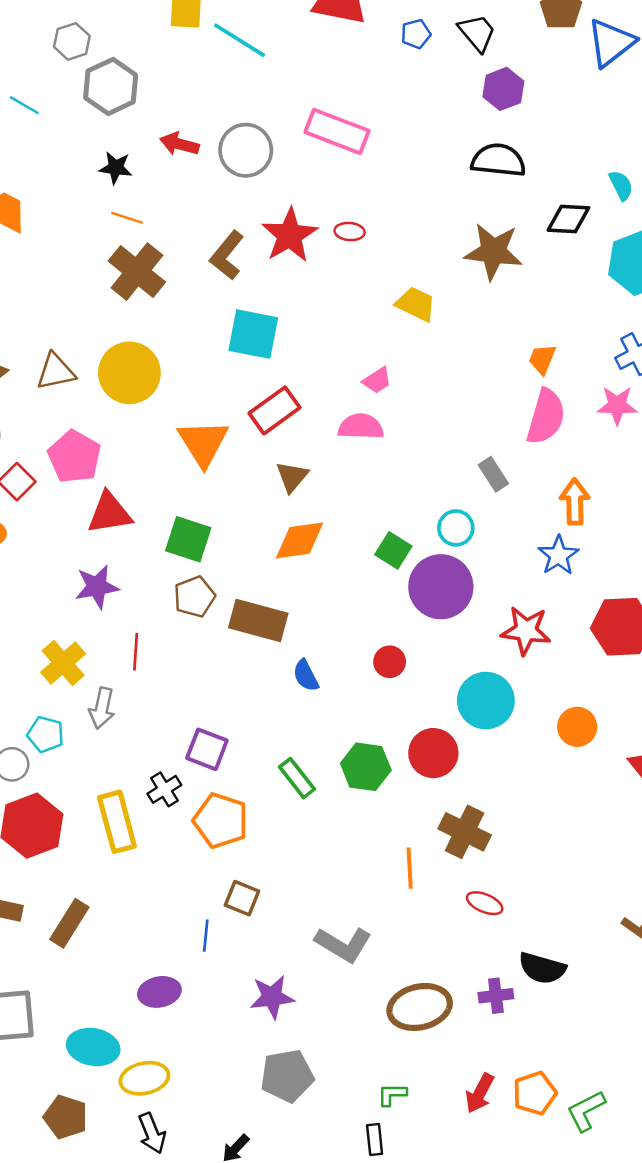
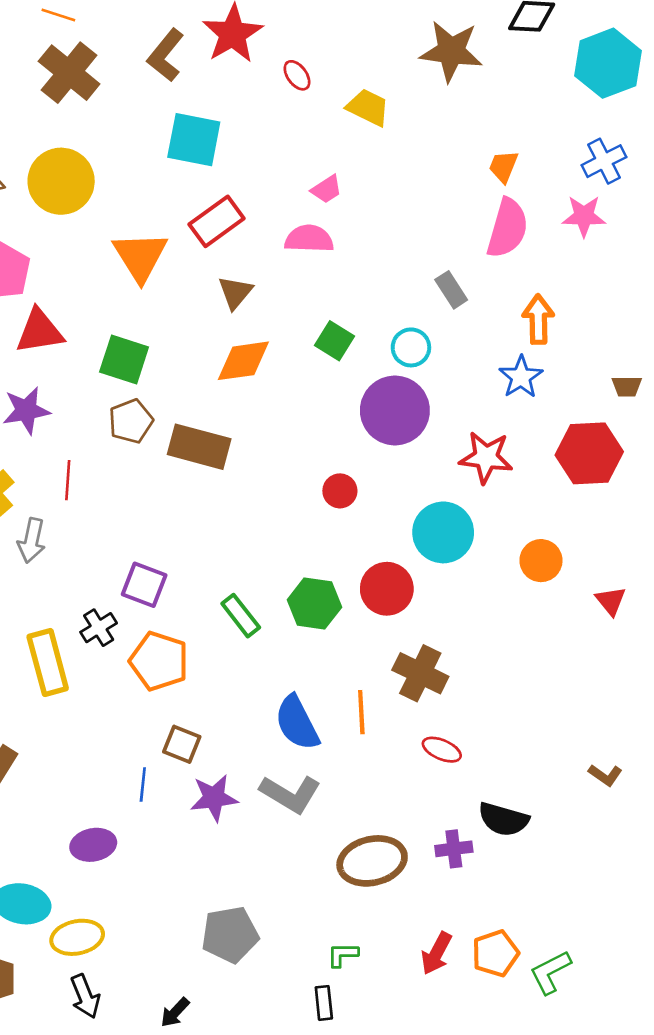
red ellipse: (350, 232) -> (297, 75), moved, turned 48
green square: (393, 550) -> (335, 341), moved
blue semicircle: (306, 676) -> (297, 723), moved, size x1.6
purple star: (272, 997) -> (214, 798), moved

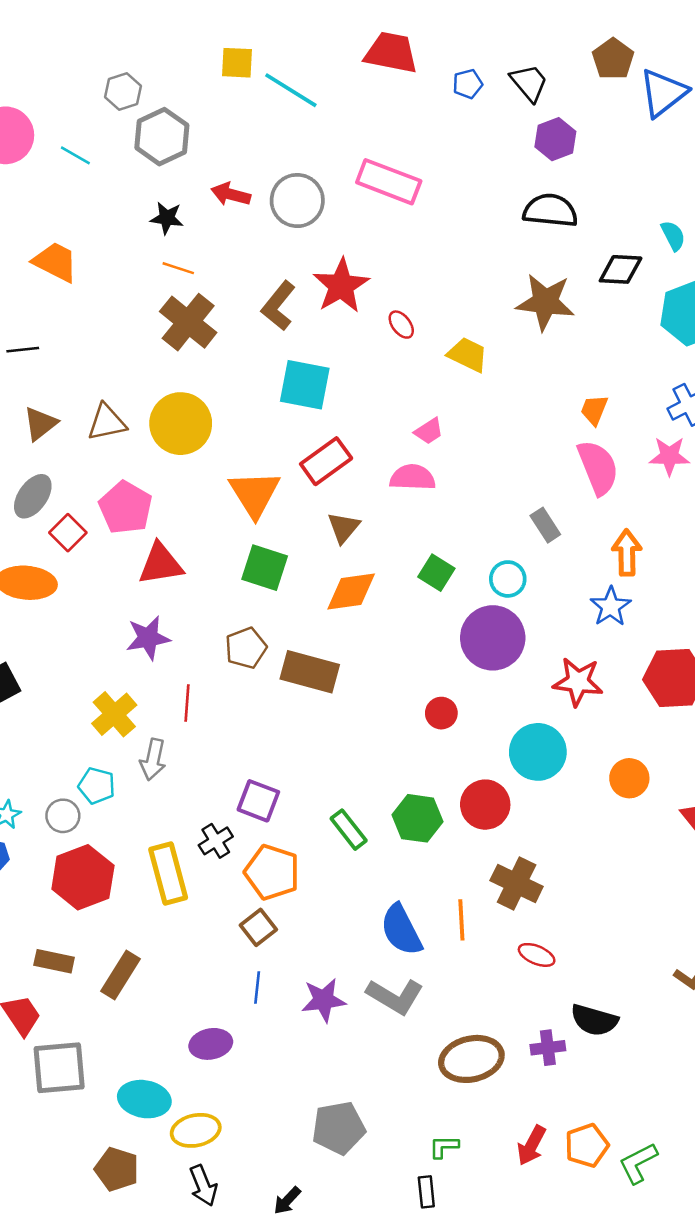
pink semicircle: (507, 228) -> (598, 467), turned -38
green square: (124, 360) -> (265, 568), moved
brown square: (182, 744) -> (258, 927), moved, turned 30

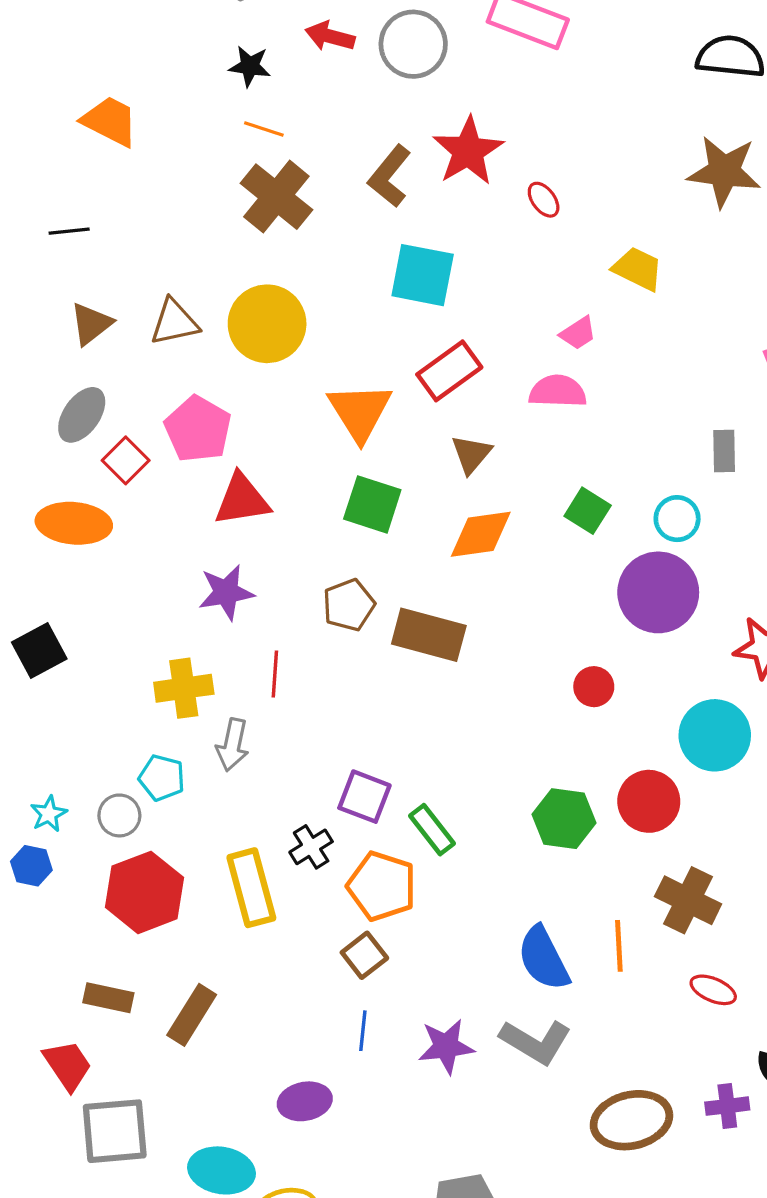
yellow trapezoid: (468, 355) -> (638, 269), moved
gray rectangle: (545, 525) -> (724, 451), turned 32
yellow cross: (114, 714) -> (184, 688), turned 33
green rectangle: (349, 830) -> (432, 830), moved

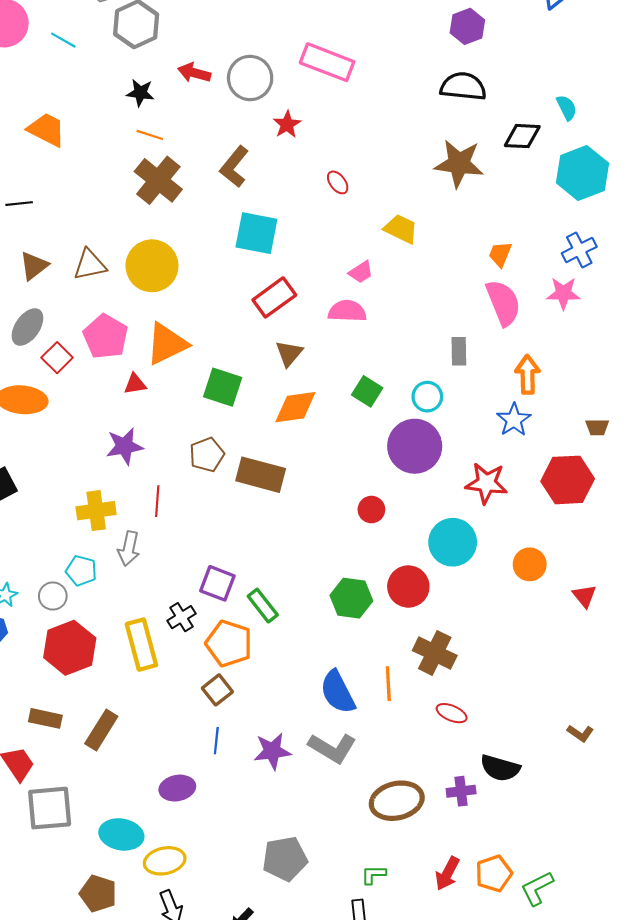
red star: (468, 151) -> (287, 124), moved, size x0.6
orange triangle: (360, 412) -> (167, 344), moved, turned 36
red triangle: (242, 500) -> (135, 384), size x0.6

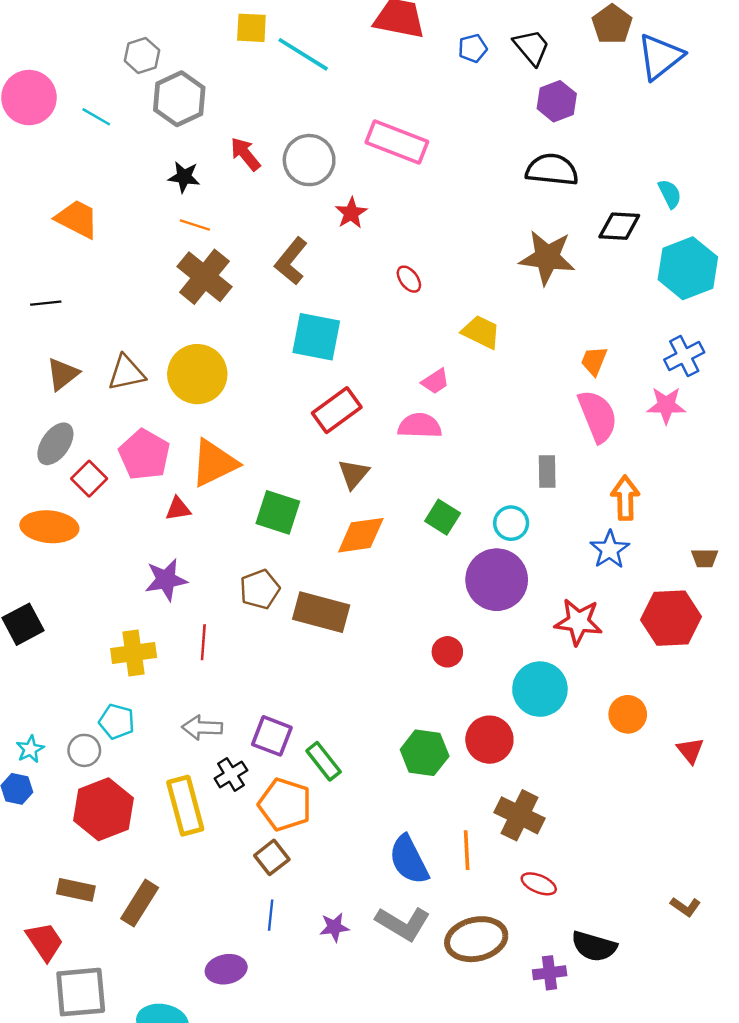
red arrow: (194, 73) -> (245, 154), turned 36
gray arrow: (129, 549) -> (202, 728), moved, turned 80
purple star: (272, 751) -> (334, 927), size x0.7
brown ellipse: (397, 801) -> (476, 939), moved

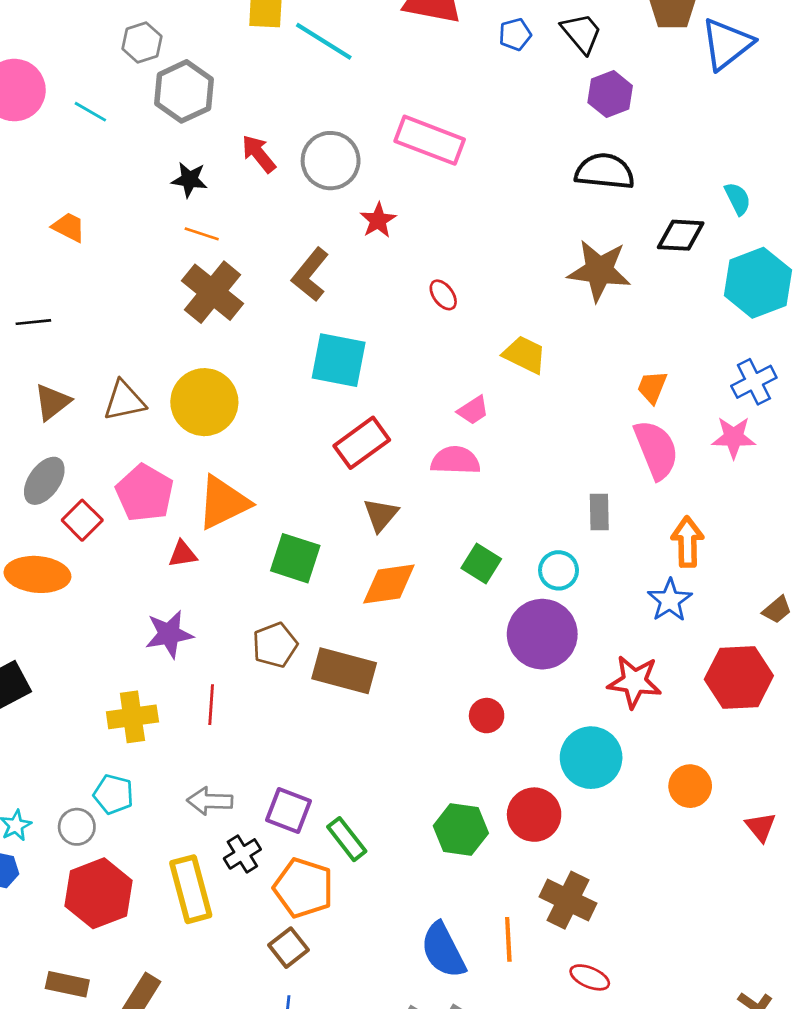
orange trapezoid: (77, 219) -> (69, 227), size x0.7
brown trapezoid: (705, 558) -> (777, 610), turned -40

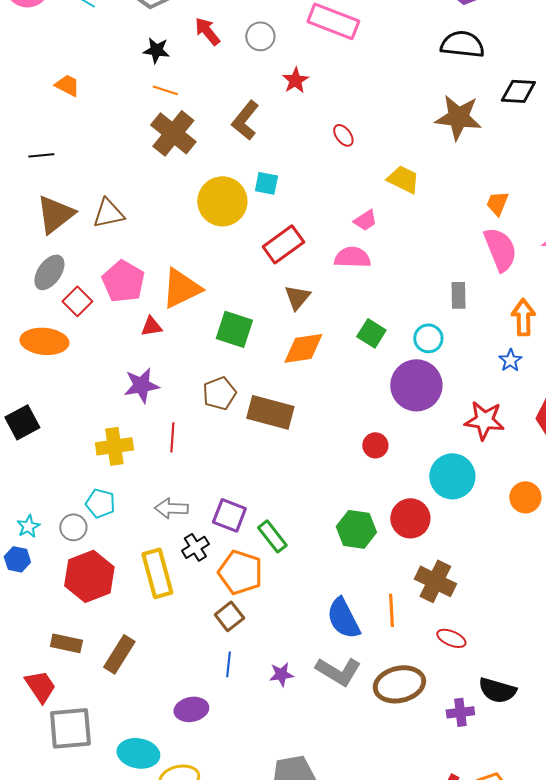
gray circle: (331, 161) -> (260, 36), size x0.7
cyan square: (339, 360) -> (266, 183), size x0.6
brown triangle: (52, 402) -> (55, 214), size x1.4
yellow circle: (204, 402) -> (222, 201), moved
blue star: (670, 600) -> (510, 360), size x0.7

